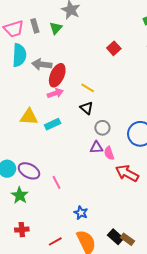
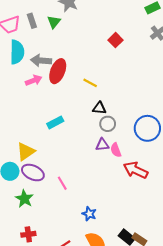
pink arrow: (55, 93) -> (34, 80), moved
black triangle: (87, 108) -> (99, 108), moved, turned -32
yellow triangle: (29, 117) -> (26, 152), moved, turned -36

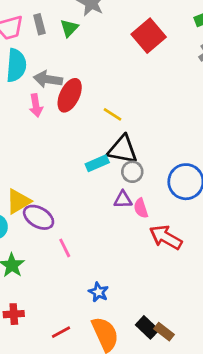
red square: (116, 40) -> (149, 36), moved, size x1.6
pink arrow: (34, 80) -> (36, 105), turned 98
black triangle: (99, 108) -> (123, 150), size x1.6
cyan rectangle: (55, 122) -> (97, 163), moved
purple ellipse: (33, 173) -> (39, 217), moved

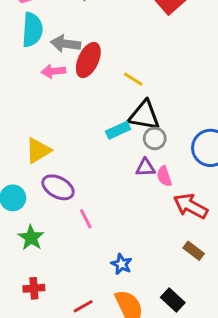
pink arrow: (36, 105) -> (53, 71), turned 95
yellow triangle: (18, 201) -> (38, 150), moved
brown rectangle: (164, 332) -> (194, 251), moved

